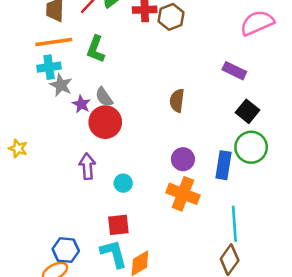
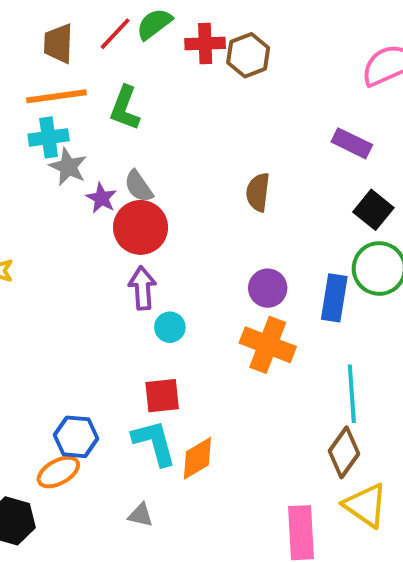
purple arrow: (87, 166) -> (142, 288), moved

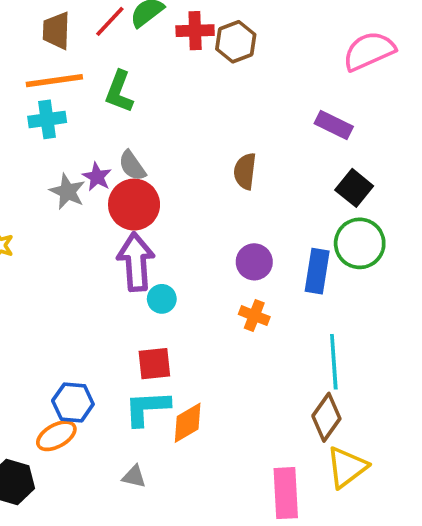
gray star: (68, 167) -> (67, 192), moved
purple arrow: (142, 288) -> (136, 262), size x1.4
orange cross: (268, 345) -> (254, 316), size x0.6
cyan L-shape: (154, 443) -> (147, 408), turned -78
yellow triangle: (366, 505) -> (347, 467), turned 48

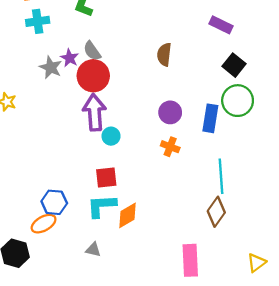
yellow triangle: (347, 467) -> (256, 263), moved, size x0.7

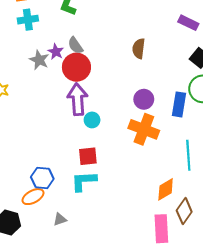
orange cross: (170, 147) -> (144, 129), size x1.8
brown diamond: (216, 212) -> (184, 211), moved
orange diamond: (128, 215) -> (166, 189), moved
gray triangle: (93, 250) -> (60, 219), moved, turned -32

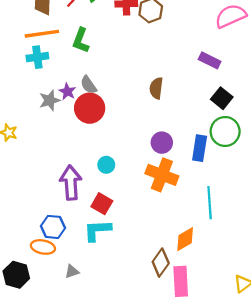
gray star: (39, 60) -> (50, 100), turned 30
purple arrow: (78, 99) -> (71, 183), moved
red square: (88, 156) -> (102, 204), turned 36
orange ellipse: (33, 197) -> (43, 247), turned 40
brown diamond: (184, 211) -> (161, 263), moved

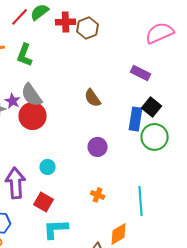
gray semicircle: (88, 85) -> (32, 95), size x1.4
brown semicircle: (156, 88) -> (93, 98), turned -42
blue rectangle: (200, 148) -> (136, 119), moved
orange cross: (162, 175) -> (98, 195), moved, size x0.5
cyan L-shape: (97, 230) -> (56, 229), moved

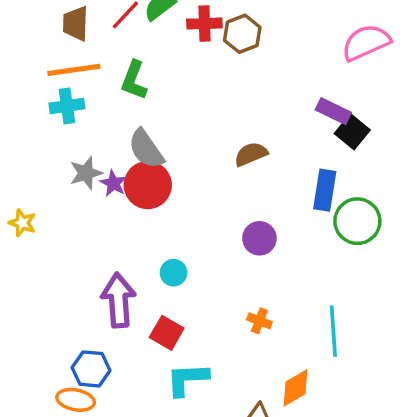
brown semicircle: (93, 98) -> (251, 154), turned 102
purple star: (13, 101) -> (113, 183), moved
black square: (152, 107) -> (352, 132), moved

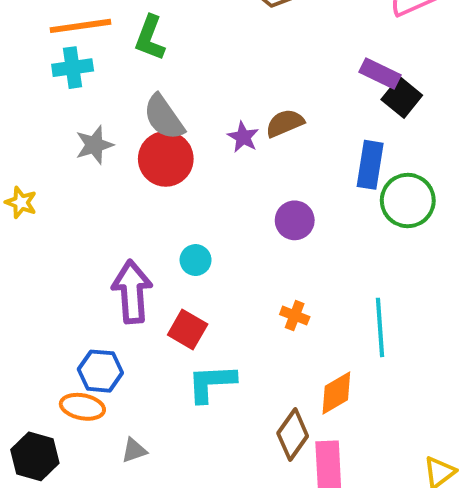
purple star: (113, 183) -> (243, 137), moved

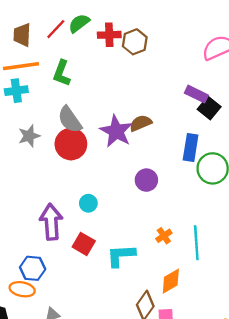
purple star: (243, 137) -> (116, 131), size x1.8
orange cross: (295, 316) -> (164, 236), moved, turned 35
cyan L-shape: (211, 383) -> (121, 256), moved

